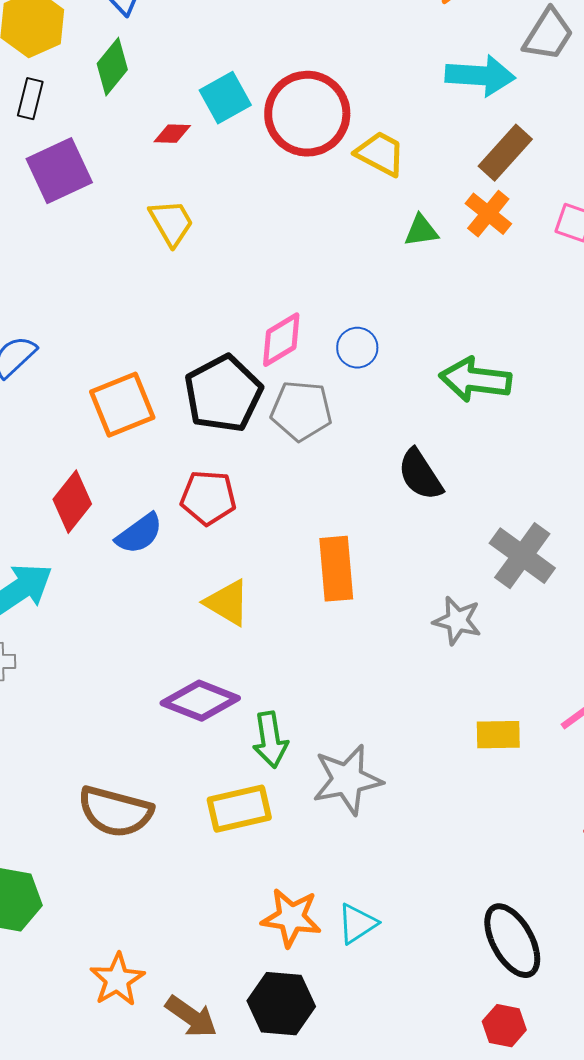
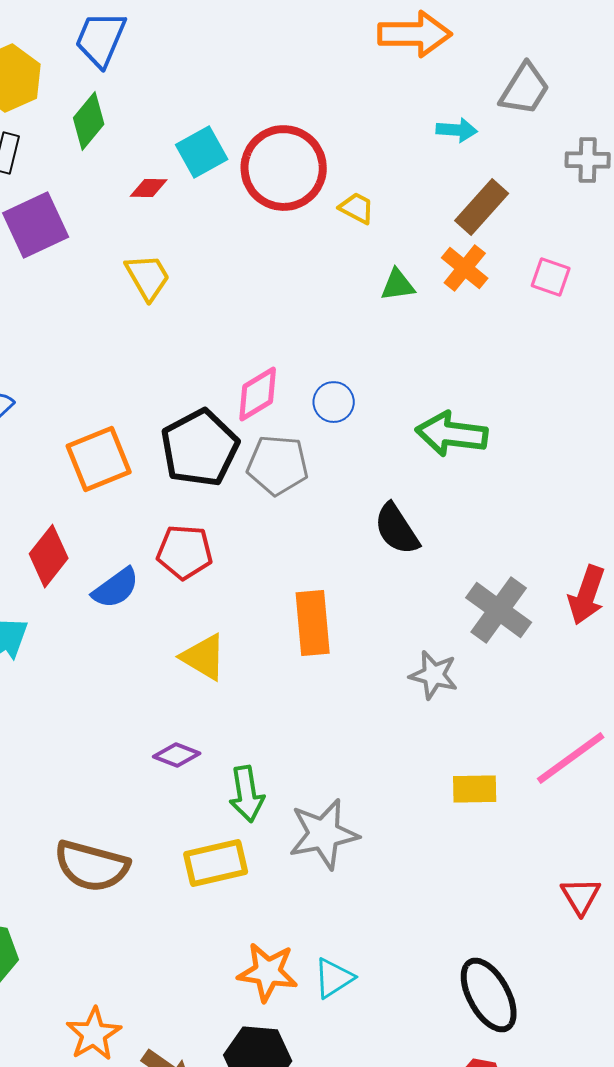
cyan arrow: (480, 76) -> (457, 130), size x0.6
yellow trapezoid: (380, 154) -> (357, 208), size x0.7
purple diamond: (200, 701) -> (177, 755), size x0.6

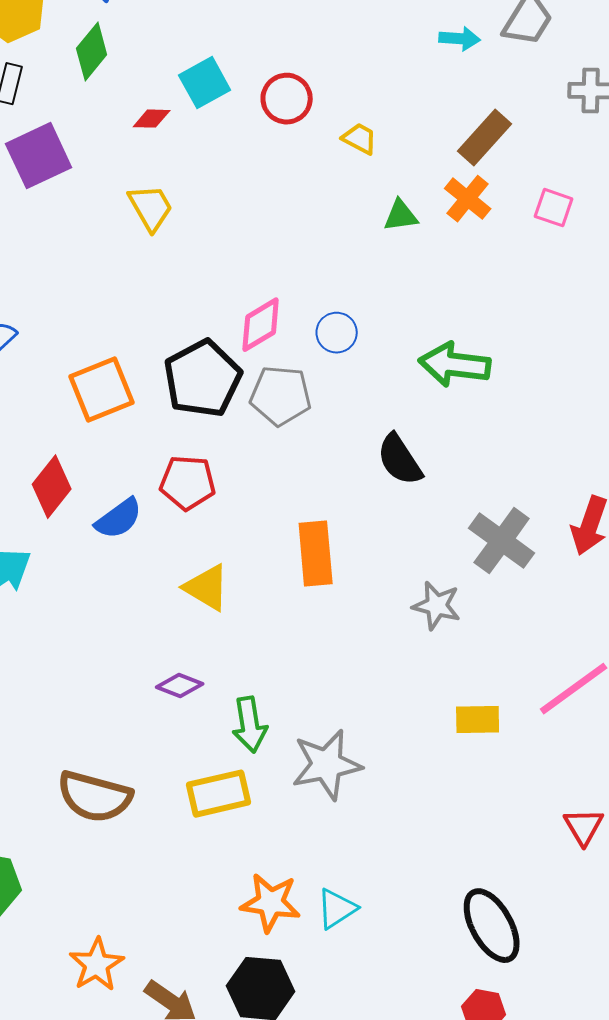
cyan arrow: (457, 130) -> (460, 39), moved
red circle: (284, 168) -> (287, 99), size x0.6

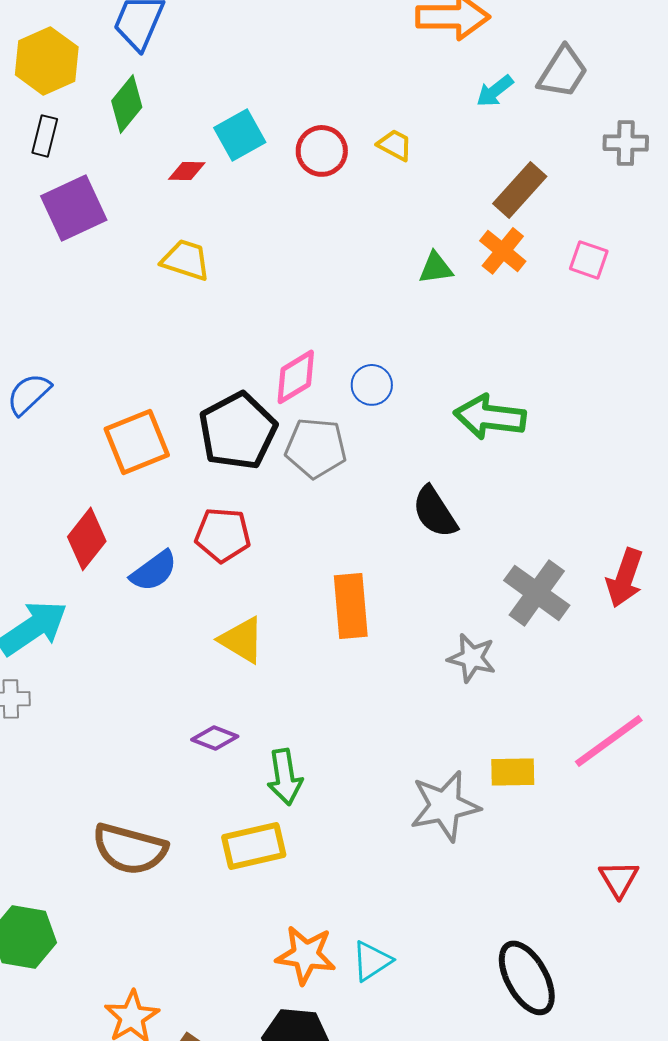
cyan arrow: (460, 39) -> (495, 91), turned 138
yellow trapezoid: (360, 139) -> (395, 145), moved
yellow trapezoid: (151, 208) -> (186, 260), turned -42
gray star: (327, 765) -> (445, 806), moved

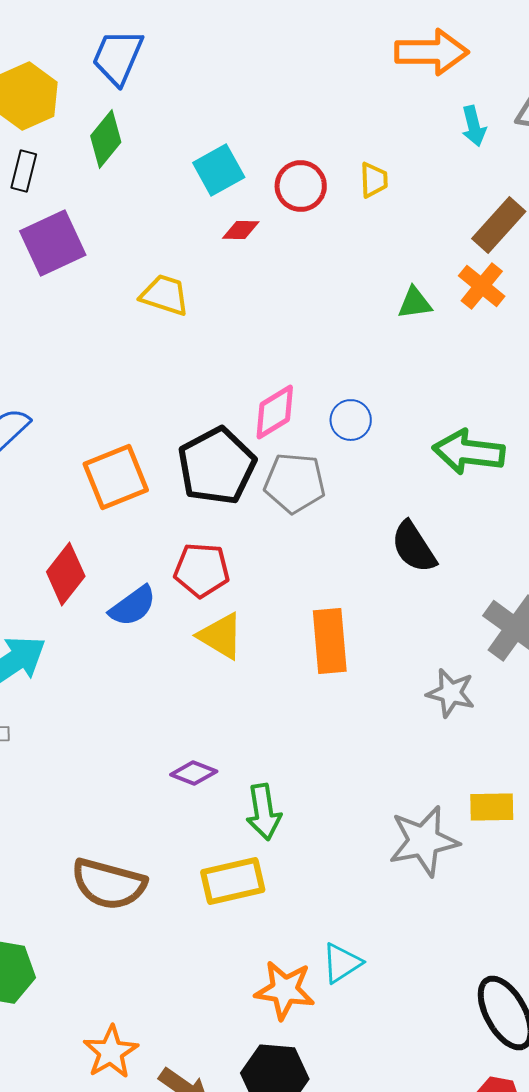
cyan arrow: (495, 91) -> (474, 126), turned -66
yellow trapezoid: (395, 145) -> (374, 180), turned 60
red diamond: (187, 171) -> (241, 230), moved
yellow triangle: (242, 640) -> (221, 636), moved
cyan triangle: (372, 961) -> (342, 963), moved

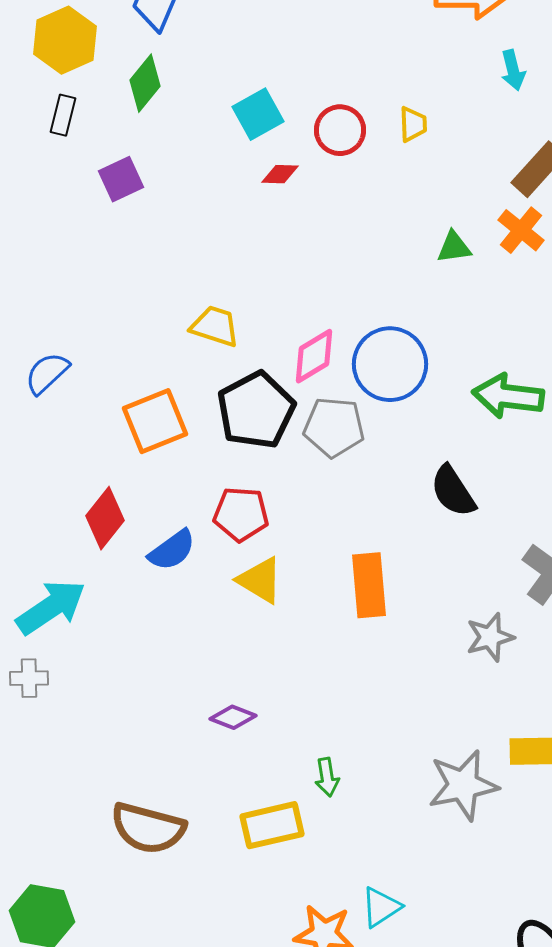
purple square: (53, 243) -> (121, 179), moved, size x0.7
yellow trapezoid: (165, 295) -> (215, 326), moved
blue circle: (351, 420) -> (390, 364), size x1.8
gray star: (451, 693) -> (490, 637), turned -30
green arrow: (264, 812) -> (327, 777), moved, size x0.7

